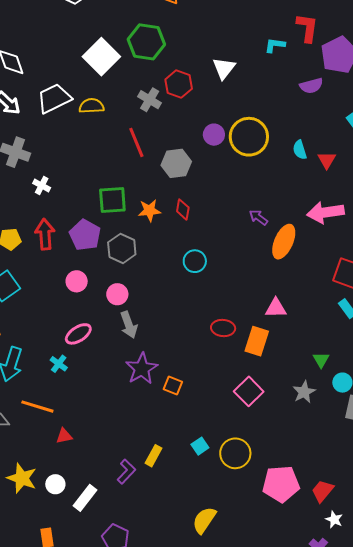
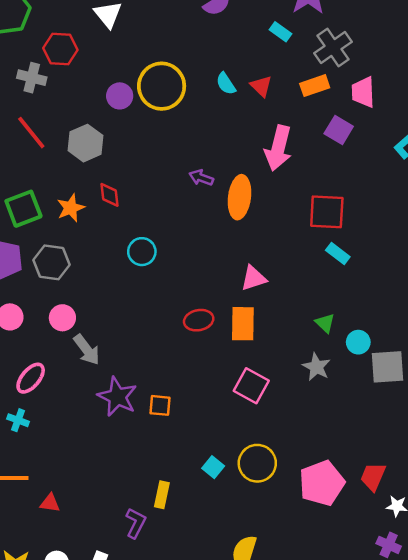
pink arrow: (325, 212) -> (278, 148), turned -51
red triangle: (64, 436) -> (50, 503), turned 36

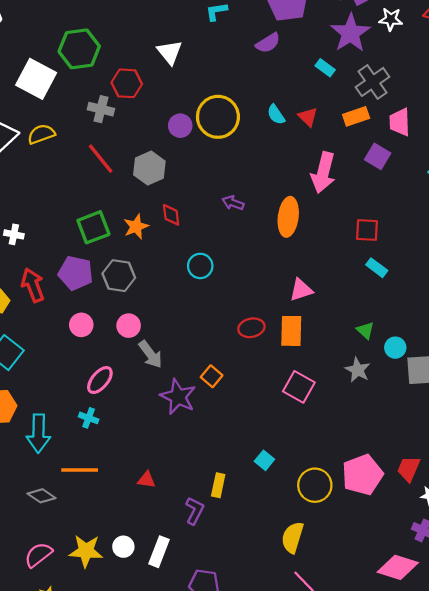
purple arrow: (201, 178) -> (233, 203), moved
red square: (327, 212) -> (367, 230), size x0.7
orange square: (160, 405) -> (212, 376), moved, turned 35
yellow circle: (257, 463) -> (315, 485), moved
red triangle: (50, 503) -> (147, 480), moved

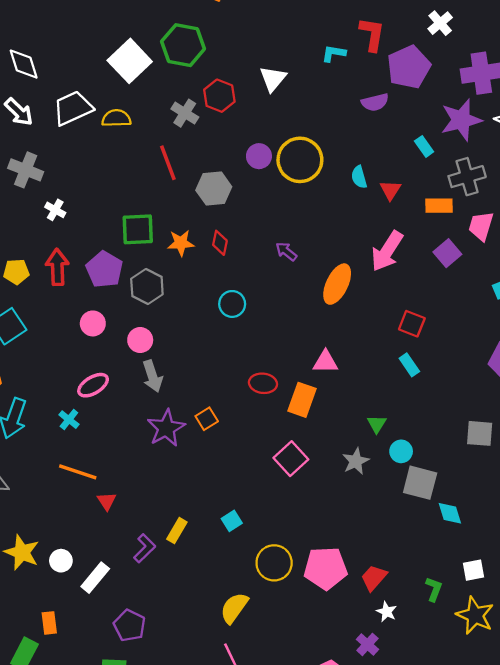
orange line: (80, 470) -> (78, 472), moved
red triangle: (147, 480) -> (107, 501), turned 30

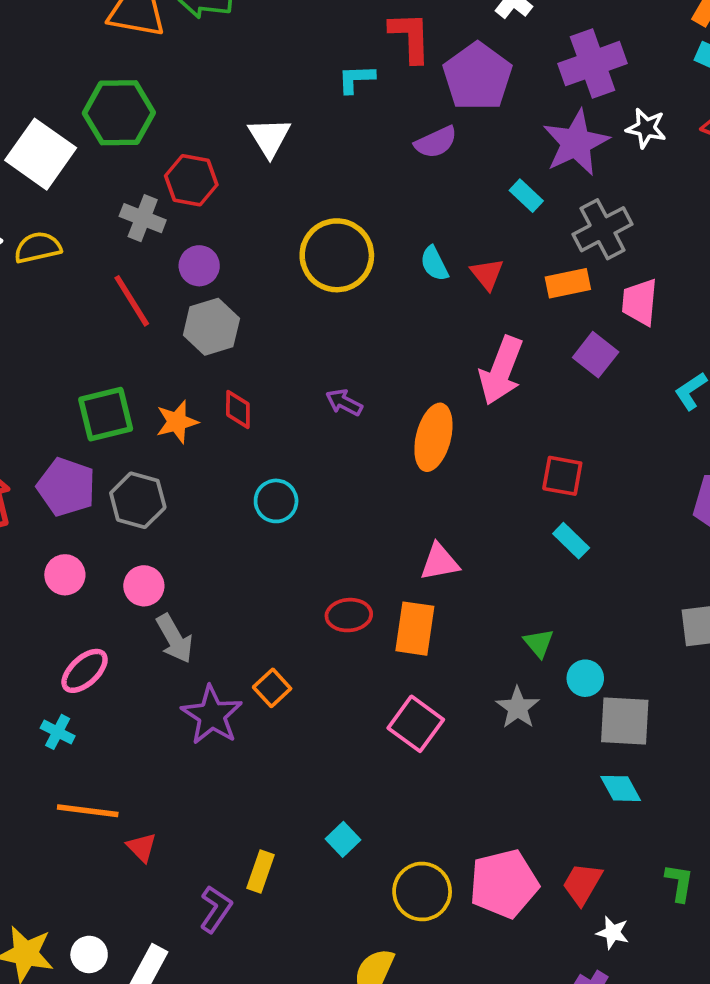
purple circle: (259, 156) -> (199, 266), moved
cyan diamond: (450, 513) -> (621, 788), moved

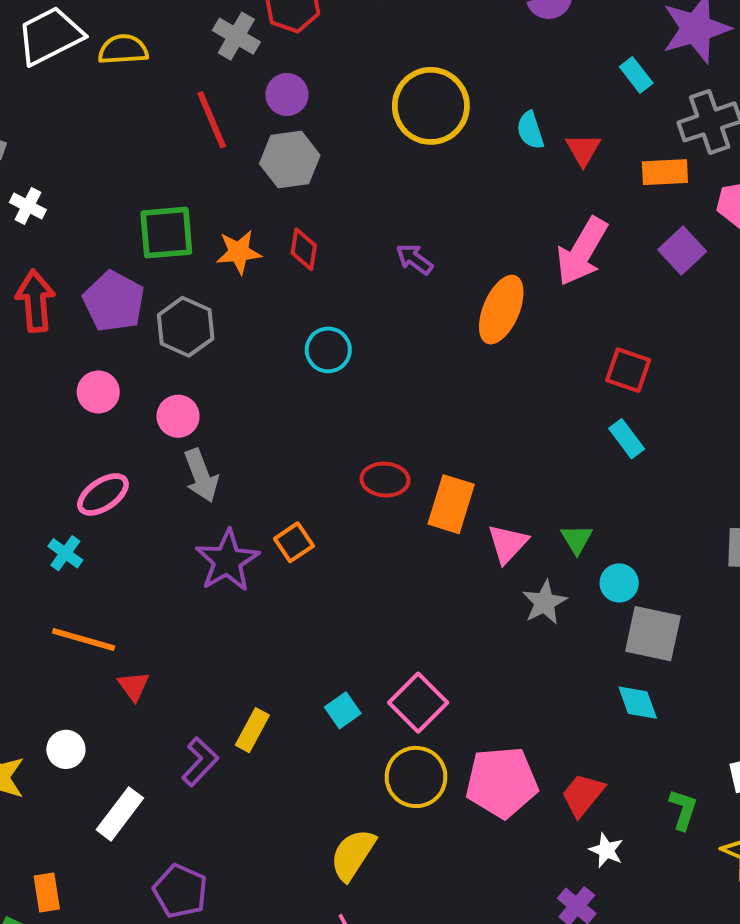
pink triangle: (440, 562) -> (508, 544), moved, turned -45
pink square: (416, 724) -> (418, 703), moved
white circle: (89, 954) -> (66, 749), moved

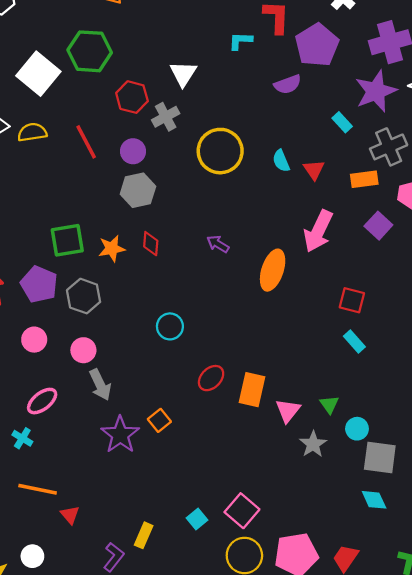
gray cross: (236, 36) -> (166, 117), moved, turned 36
red line: (212, 120) -> (86, 142), moved
cyan circle: (328, 350) -> (170, 326), moved
red ellipse: (385, 480) -> (211, 378), turned -44

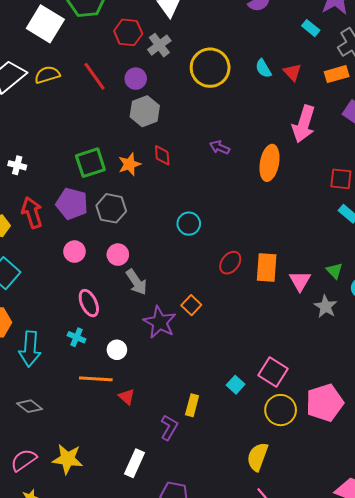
pink ellipse: (42, 401) -> (89, 303), turned -68
white circle: (32, 556) -> (117, 350), moved

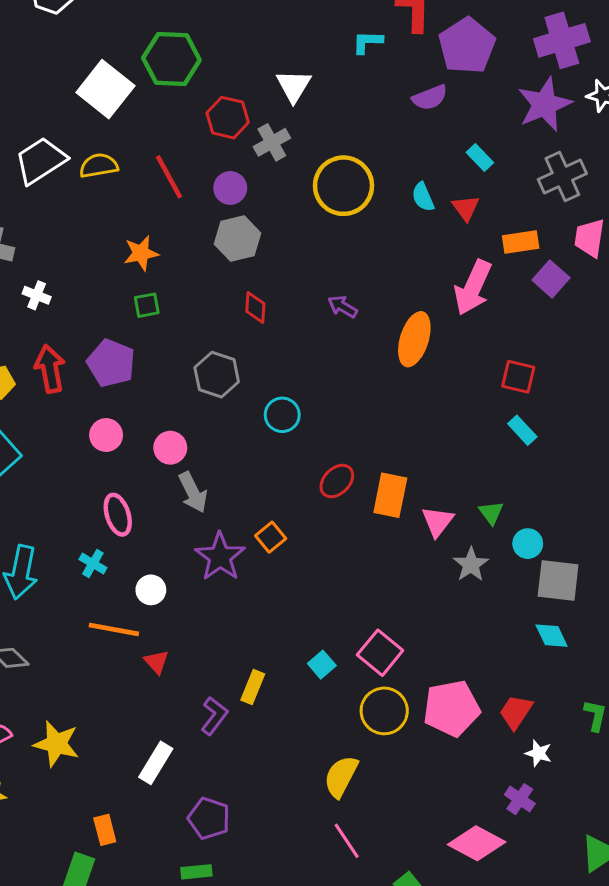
cyan rectangle: (311, 28) -> (480, 158), moved
orange rectangle: (337, 74) -> (521, 242), moved
green square: (90, 163) -> (147, 305), size x0.6
orange star: (130, 164) -> (141, 253), moved
gray hexagon: (111, 208) -> (217, 375), moved

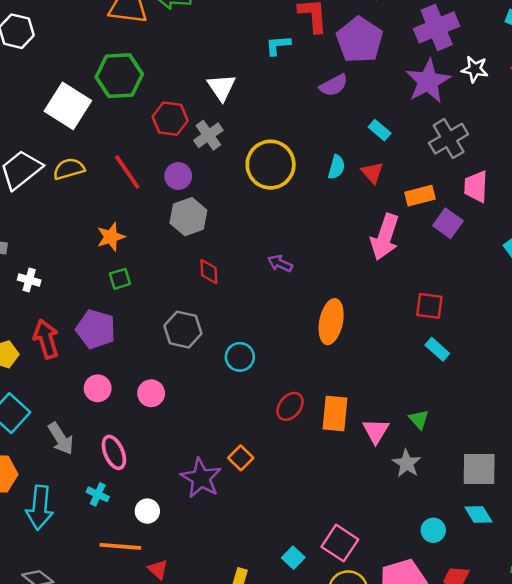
cyan semicircle: (423, 197) -> (336, 167), turned -135
orange ellipse: (414, 339) -> (331, 322), moved
gray arrow: (193, 492) -> (61, 439), moved
cyan circle: (528, 544) -> (433, 530), moved

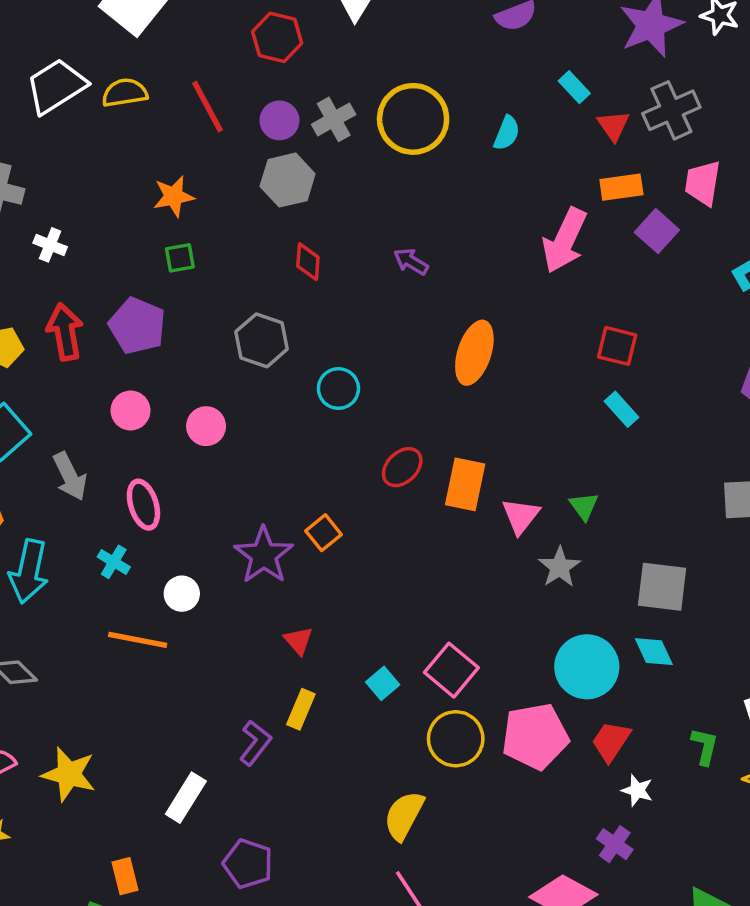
gray cross: (208, 135) -> (334, 119), moved
red triangle: (372, 172) -> (613, 126), moved
cyan circle: (433, 530) -> (587, 667), size x1.8
red triangle: (158, 569) -> (298, 641), moved

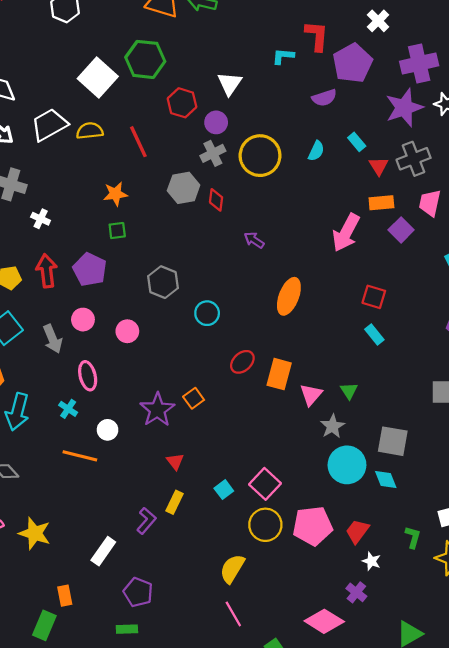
purple circle: (279, 120) -> (216, 122), moved
cyan semicircle: (507, 133) -> (316, 151), moved
red diamond: (308, 262) -> (216, 200), moved
gray arrow: (70, 476) -> (53, 339), moved
cyan circle: (587, 667) -> (347, 465), moved

